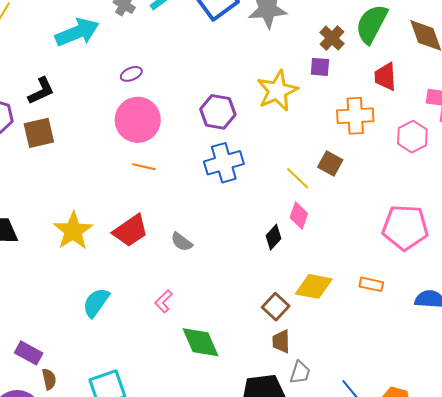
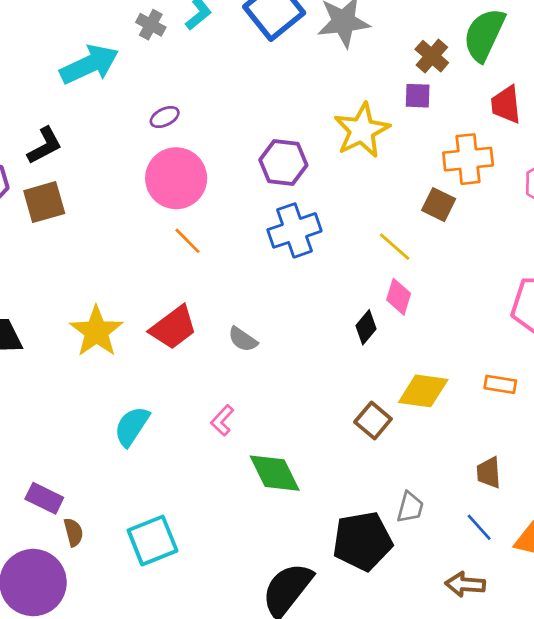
brown square: (330, 163) -> (439, 205), moved
orange line: (144, 167) -> (188, 241), turned 35
brown trapezoid: (281, 341) -> (489, 473), moved

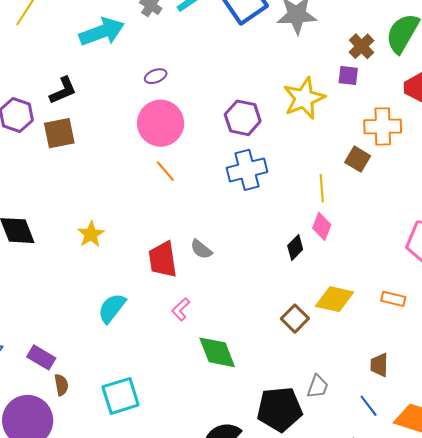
yellow line: (395, 247) -> (322, 188), turned 40
red trapezoid: (173, 328) -> (163, 259), moved, turned 114
yellow star: (96, 331) -> (91, 234), size x0.7

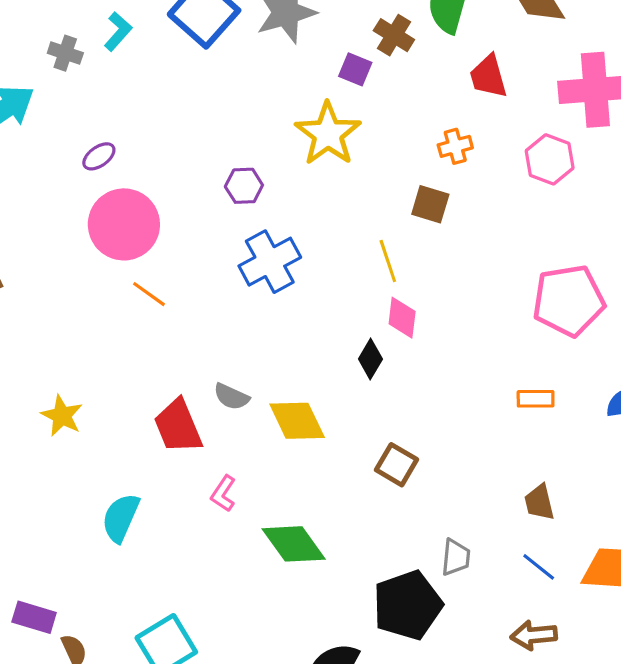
purple square: (348, 75) -> (355, 69), moved, turned 30
purple hexagon: (243, 118) -> (244, 186), size x0.7
orange cross: (383, 126) -> (455, 146), size x0.6
yellow diamond: (335, 299) -> (297, 421), moved, turned 66

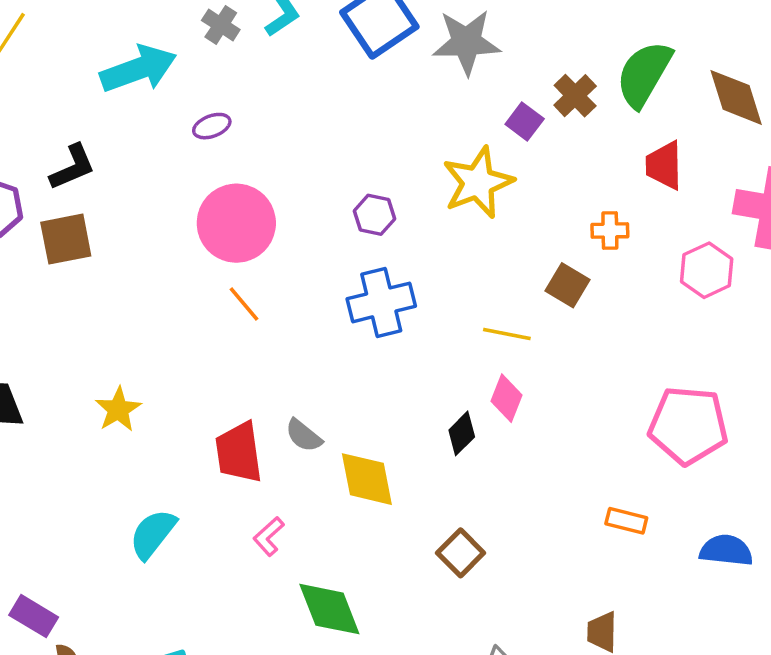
purple ellipse: (99, 156) -> (212, 126), moved
yellow line: (388, 261) -> (507, 334), turned -75

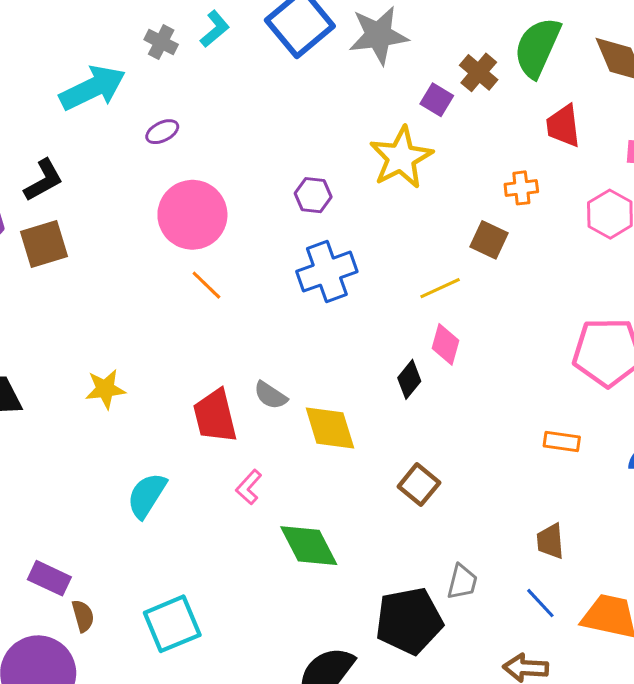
yellow line: (507, 334) -> (440, 288), turned -30
yellow star: (118, 409) -> (105, 389), turned 30

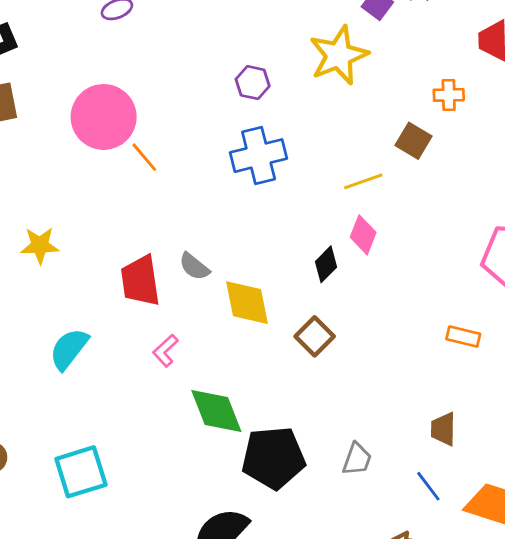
pink circle: (192, 215) -> (104, 117), moved
brown square: (419, 485) -> (315, 336), moved
black pentagon: (409, 621) -> (273, 458), moved

